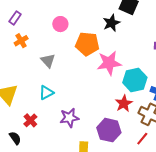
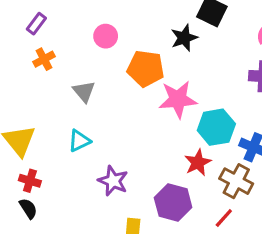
purple star: (69, 118) -> (113, 181), turned 30
red cross: (30, 120) -> (30, 181), moved, turned -32

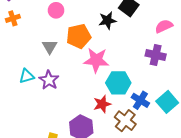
orange pentagon: (146, 69) -> (79, 36), turned -30
gray triangle: (84, 92) -> (50, 47), moved
purple star: (113, 181) -> (49, 80), moved

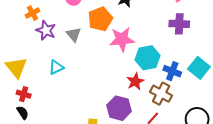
purple star: (49, 80) -> (46, 30), moved

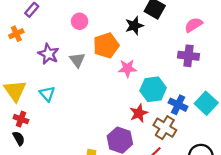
orange cross: (33, 13) -> (16, 34), moved
pink star: (122, 39) -> (127, 68), size x0.7
cyan triangle: (56, 67) -> (47, 94), moved, turned -49

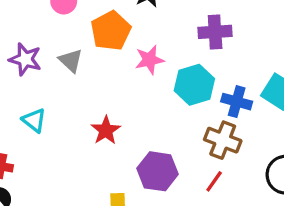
purple cross: (188, 56) -> (215, 32), moved
red star: (139, 113) -> (106, 130), moved

